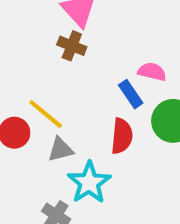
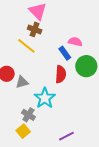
yellow line: (46, 114) -> (26, 46), moved
gray triangle: (60, 149) -> (22, 82), moved

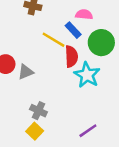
yellow line: (26, 46) -> (54, 40), moved
cyan star: (45, 98) -> (87, 75), moved

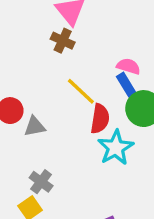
blue rectangle: (73, 30) -> (126, 85), moved

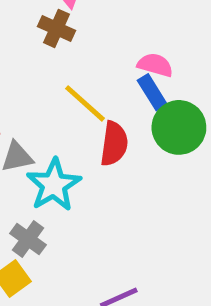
cyan star: (116, 148) -> (54, 185), moved

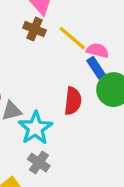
yellow line: (85, 103) -> (72, 38), moved
gray cross: (28, 239) -> (39, 163), moved

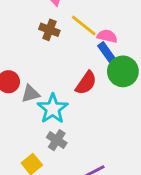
brown cross: (35, 29) -> (49, 30), moved
red semicircle: (73, 101) -> (86, 83), turned 30

